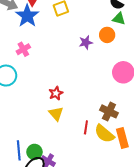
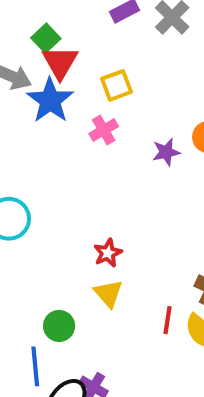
pink cross: (23, 49) -> (104, 130), moved
green circle: (34, 152) -> (59, 326), moved

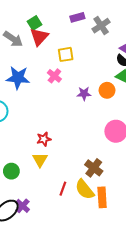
blue star: (50, 100) -> (18, 78), moved, turned 30
pink cross: (104, 130) -> (54, 76), turned -32
red line: (168, 320) -> (63, 189), moved

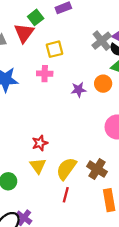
green square: (35, 23) -> (36, 17), moved
gray cross: (101, 26) -> (102, 41), moved
pink cross: (54, 76) -> (45, 74), turned -32
yellow semicircle: (85, 189) -> (66, 169), moved, turned 80

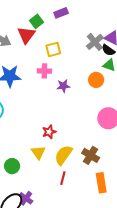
purple star: (79, 90) -> (63, 86), moved
red star: (40, 143) -> (49, 132), moved

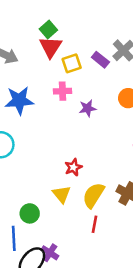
purple rectangle: (61, 13) -> (100, 60), moved, turned 64
red triangle: (26, 35) -> (51, 47), moved

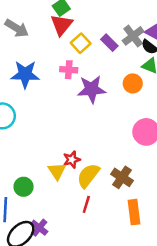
yellow square: (72, 63) -> (81, 43), turned -30
purple star: (88, 108) -> (92, 89), size x1.6
red star: (73, 167) -> (72, 160), moved

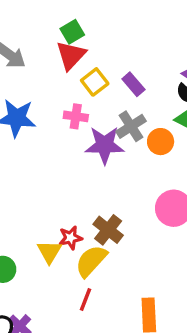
gray cross: (133, 36) -> (131, 126), moved
brown cross: (122, 177) -> (108, 230), moved

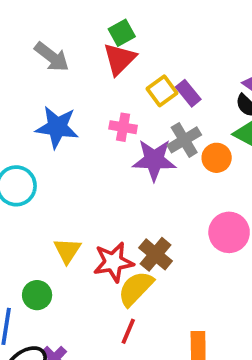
yellow square: (95, 82) -> (162, 91), moved
red star: (70, 238) -> (113, 262), size x1.5
yellow triangle: (49, 252) -> (67, 251), moved

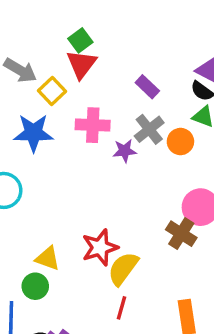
yellow square: (162, 91) -> (52, 91), moved
pink cross: (123, 127) -> (93, 125), size x1.4
purple star: (154, 160) -> (125, 151), size x0.6
yellow triangle: (67, 251) -> (48, 258), moved, turned -36
brown cross: (156, 254) -> (181, 234), moved

